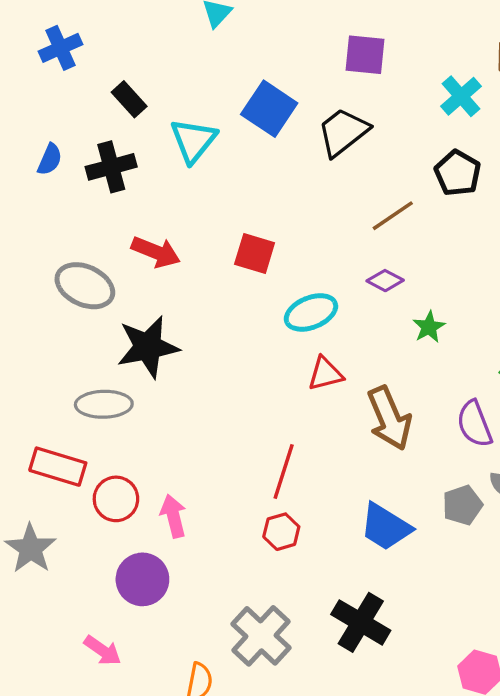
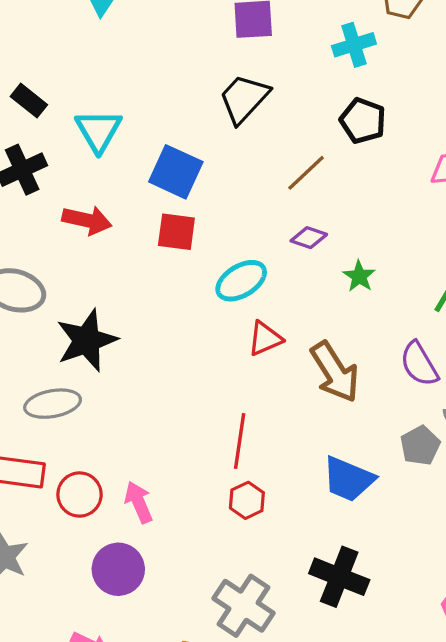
cyan cross: (461, 96) -> (354, 45), turned 33
blue square: (269, 109) -> (176, 172), moved
red arrow: (156, 252) -> (87, 220), moved

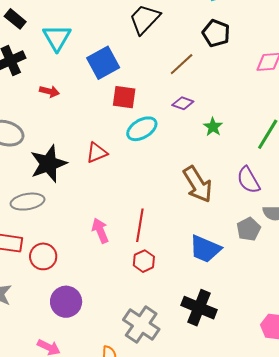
blue square: (176, 172) -> (103, 63), turned 36
red arrow: (87, 220) -> (49, 91), size x0.7
red square: (176, 232) -> (124, 97), moved
red triangle: (265, 339) -> (97, 153), moved
pink arrow: (139, 502) -> (100, 231), moved

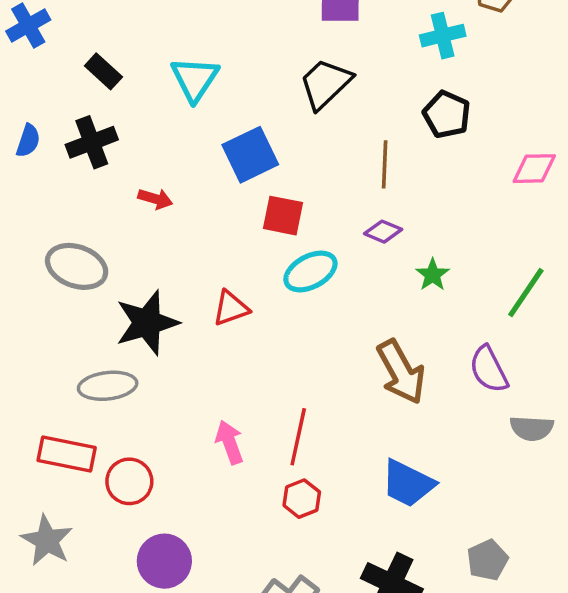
cyan triangle: (57, 38) -> (195, 79), moved
brown line: (182, 64) -> (385, 164), turned -48
gray pentagon: (249, 229) -> (487, 560), moved

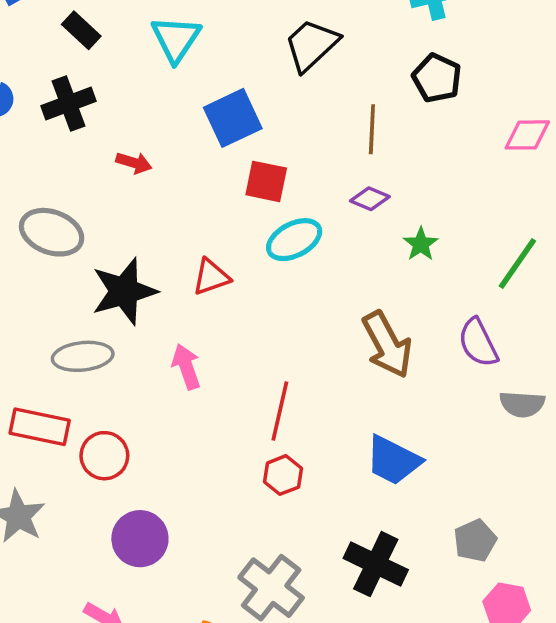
pink arrow: (230, 442) -> (186, 367), moved

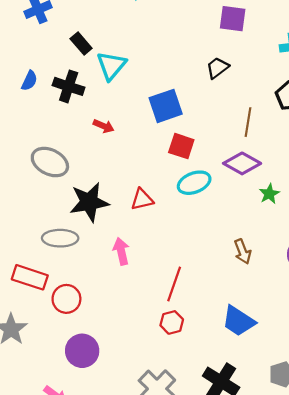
cyan triangle: (176, 39) -> (111, 66), moved
black trapezoid: (311, 45) -> (217, 68), size x0.7
black cross: (68, 104) -> (69, 86), turned 32
purple diamond: (370, 199) -> (242, 163), size x1.6
brown arrow: (387, 345) -> (243, 252), size x0.6

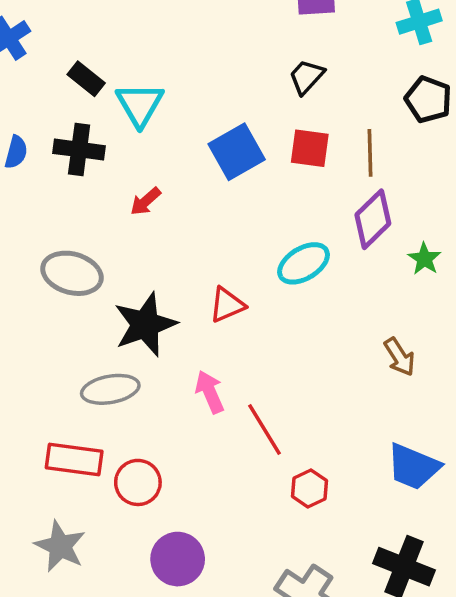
red arrow: (104, 126) -> (146, 201), turned 126
red square: (181, 146) -> (310, 148), moved
purple diamond: (242, 163) -> (373, 219), turned -63
red line: (174, 284) -> (265, 429), moved, turned -40

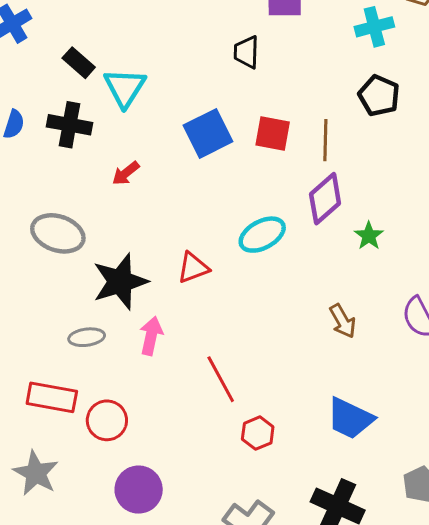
black trapezoid: (306, 77) -> (246, 52), moved, turned -44
gray ellipse: (110, 389) -> (87, 337), size x0.7
pink arrow: (210, 392) -> (151, 336), moved, turned 33

